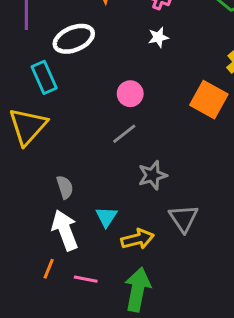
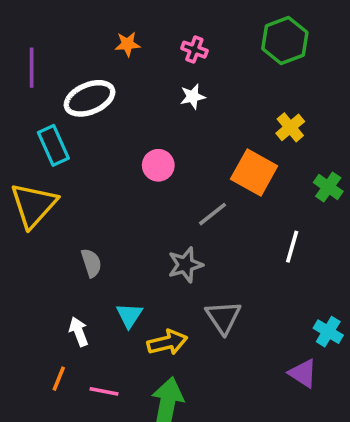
gray line: (124, 134) -> (212, 214), moved
gray semicircle: (65, 187) -> (91, 263), moved
white arrow: (65, 230) -> (79, 332), size x0.6

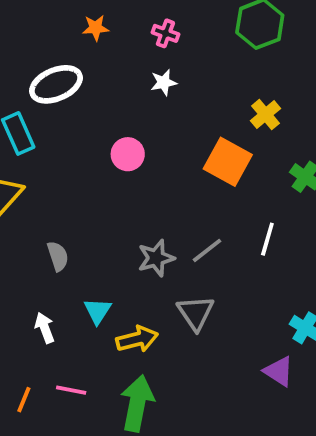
gray line: (212, 214) -> (207, 250), moved
orange line: (59, 379) -> (24, 400), moved

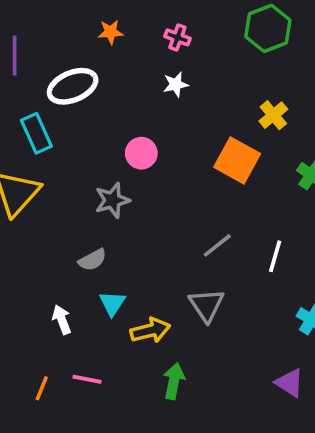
white line: (267, 239) -> (275, 256), moved
gray semicircle: (58, 256) -> (92, 260), moved, turned 80
gray star: (156, 258) -> (112, 200), moved
purple triangle: (279, 371) -> (290, 383), moved
green arrow: (137, 403) -> (174, 381), moved, size x0.7

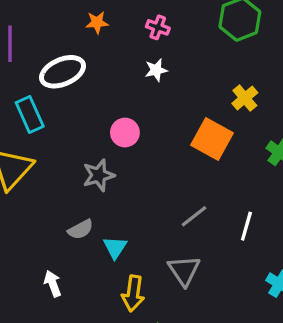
cyan triangle: (112, 303) -> (115, 247), moved
yellow arrow: (150, 330) -> (133, 293), turned 112

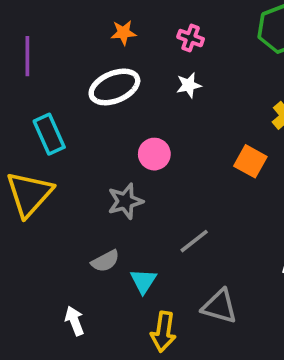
white ellipse: (63, 72) -> (114, 87), moved
orange square: (212, 139) -> (250, 161), size x0.7
gray line: (194, 216) -> (194, 241), moved
gray triangle: (184, 270) -> (220, 306), turned -40

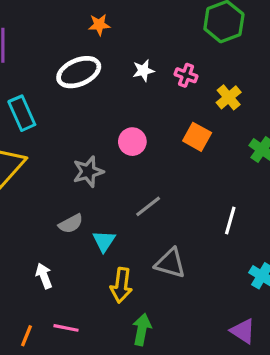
orange star: (123, 33) -> (99, 25), moved
pink cross: (191, 38) -> (186, 75), moved
pink circle: (154, 154) -> (132, 142), moved

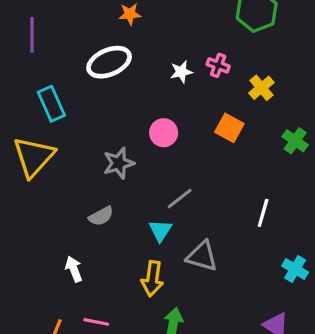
white star: (143, 71) -> (181, 72), moved
cyan triangle: (104, 241) -> (160, 231), moved

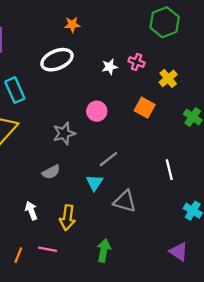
white line: (263, 213) -> (169, 170), turned -30
yellow arrow: (152, 279) -> (67, 218), moved

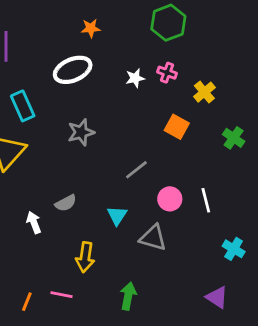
green hexagon: (165, 22) -> (168, 23), moved
pink circle: (97, 111) -> (170, 199), moved
gray star: (64, 133) -> (81, 132), moved
gray line: (108, 159) -> (136, 170), moved
white arrow: (31, 211) -> (34, 222), moved

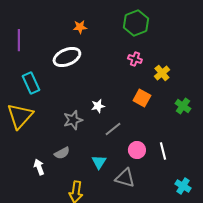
white star: (135, 78) -> (98, 106), moved
gray star: (81, 132) -> (73, 120), moved

